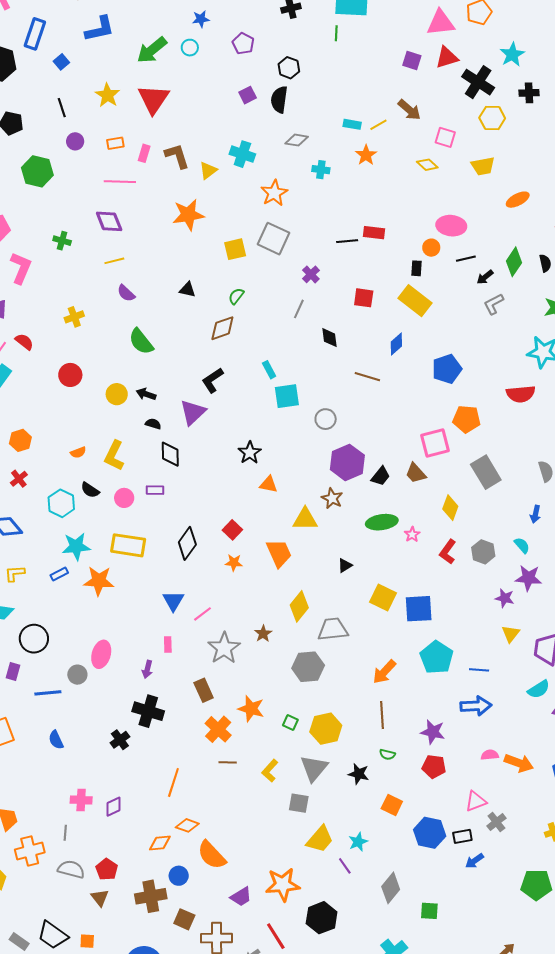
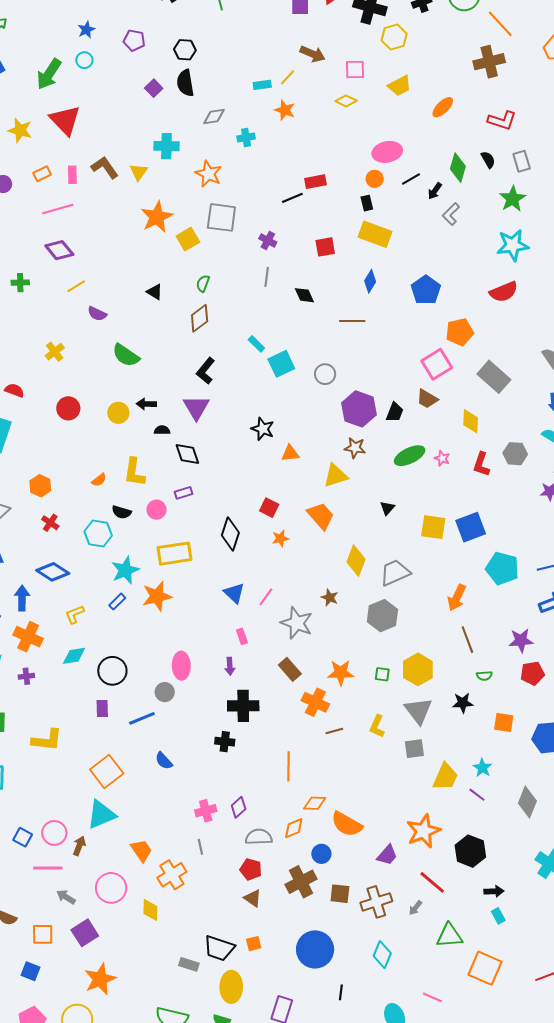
orange star: (188, 215) -> (157, 217), moved
black triangle: (188, 290) -> (155, 292), turned 36
black cross: (120, 740) -> (225, 742), turned -30
gray semicircle: (71, 869) -> (259, 837), moved

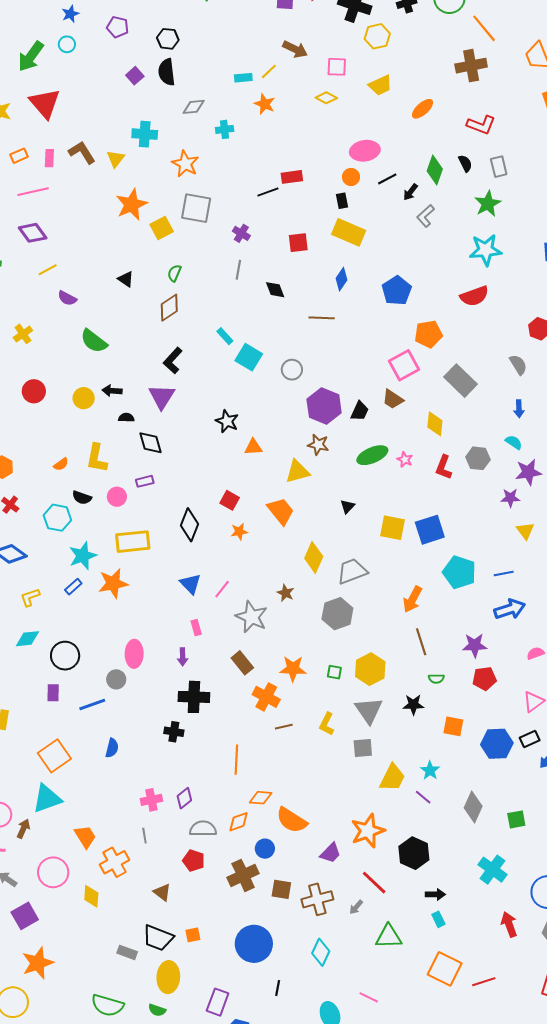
cyan square: (281, 364) -> (249, 357), turned -36
blue semicircle: (164, 761) -> (112, 748), turned -126
brown triangle: (253, 898) -> (162, 892), moved
orange square: (485, 968) -> (445, 969), moved

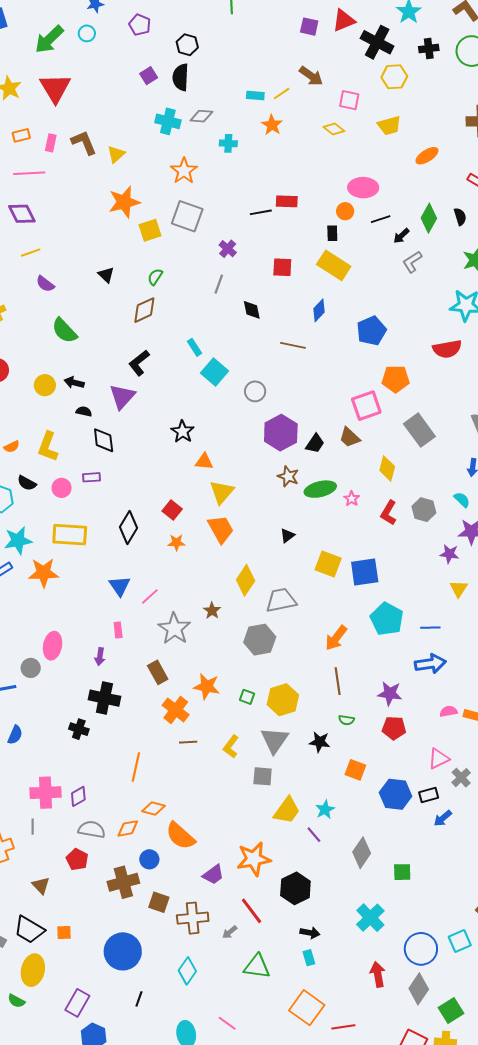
cyan cross: (145, 134) -> (168, 121), moved
brown star: (318, 445) -> (288, 476), moved
yellow triangle: (297, 472) -> (222, 492), moved, turned -44
pink cross: (151, 800) -> (45, 793), size x1.4

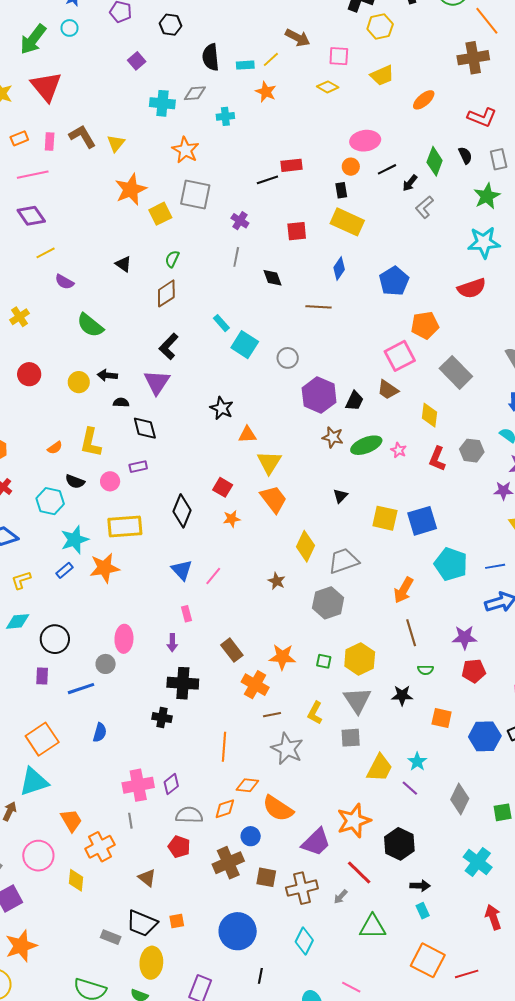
black semicircle: (181, 77) -> (211, 57), moved
gray star: (174, 629) -> (287, 749), moved
purple trapezoid: (213, 875) -> (316, 842), size x1.4

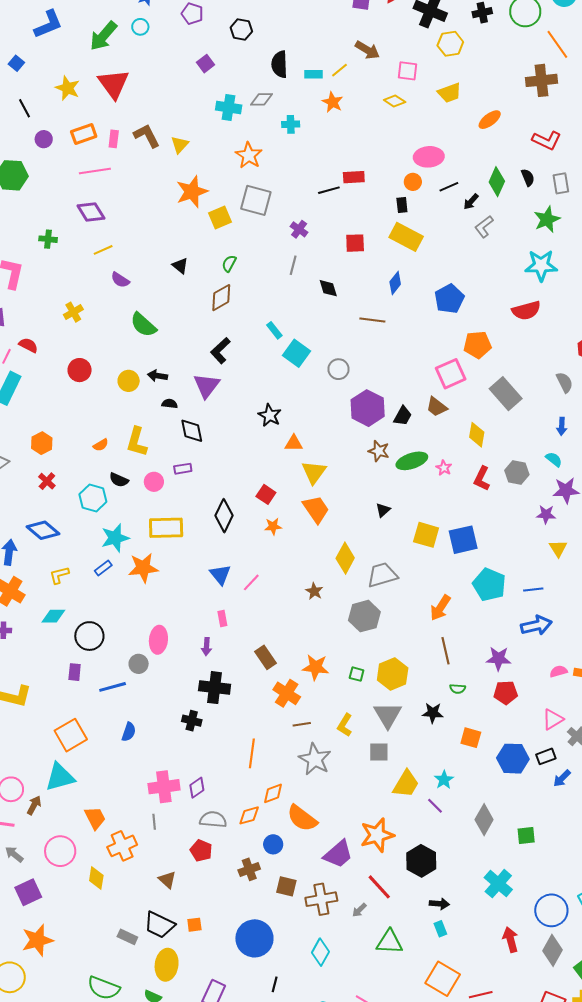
orange rectangle: (19, 138) -> (84, 134), size x1.4
orange diamond: (247, 785) -> (273, 793), turned -30
brown cross: (228, 863) -> (249, 869), size x0.7

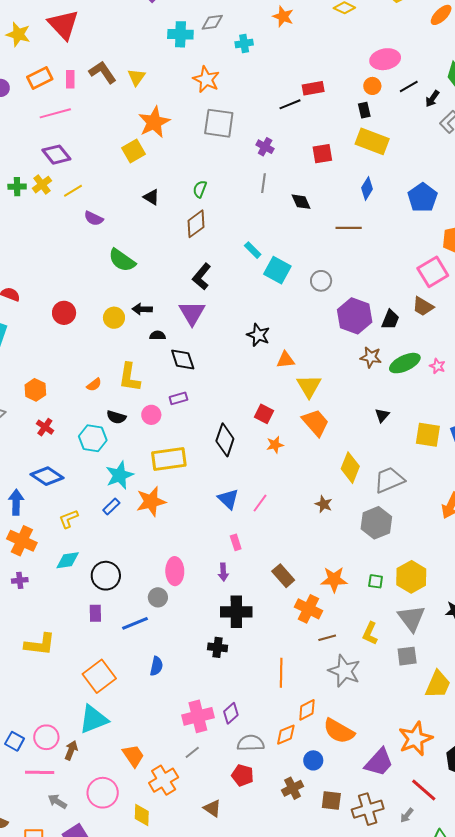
yellow square: (220, 218) -> (134, 151), moved
yellow cross: (73, 312) -> (42, 185), moved
gray line: (154, 822) -> (192, 752), turned 63

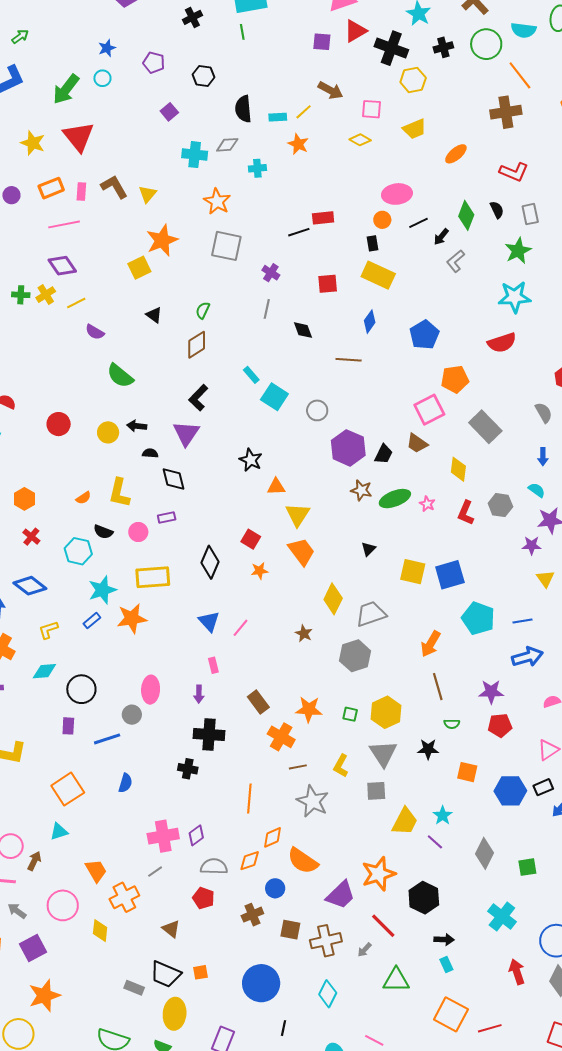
cyan triangle: (93, 719) -> (59, 832), size x0.6

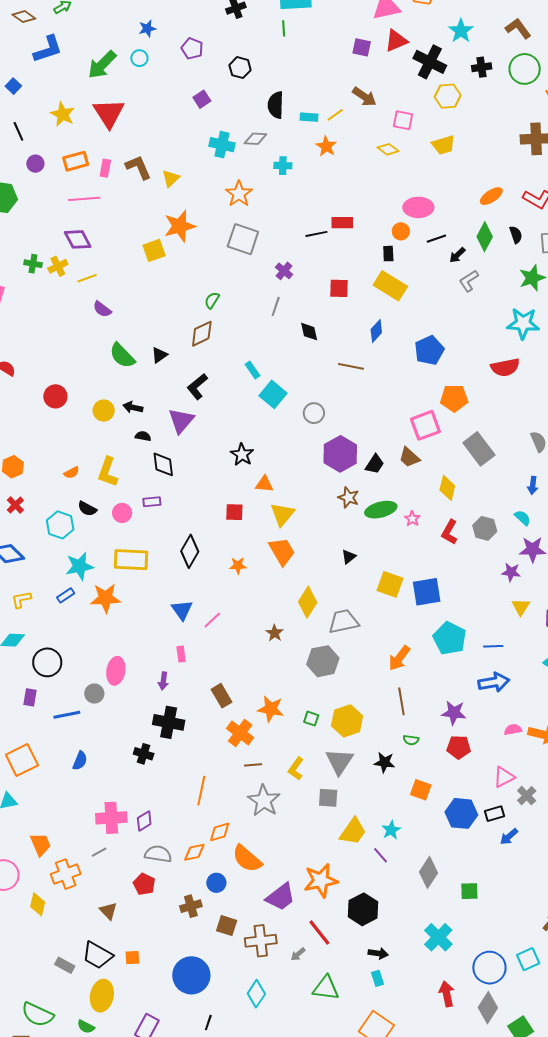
orange ellipse: (456, 154) -> (491, 196), moved
black triangle: (154, 315) -> (159, 355), moved, turned 42
red square: (251, 539) -> (234, 512), moved, turned -36

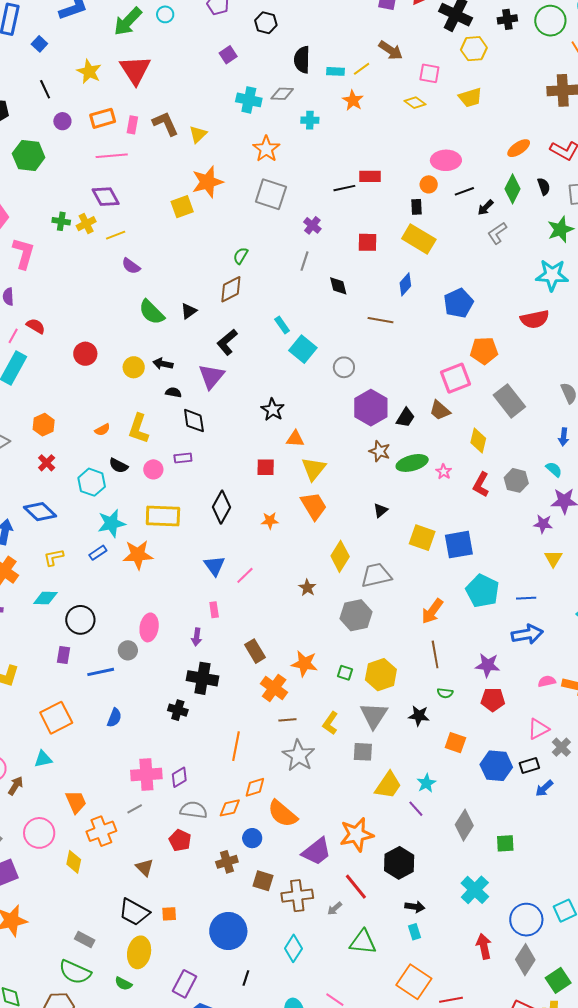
gray rectangle: (65, 965) -> (85, 939), moved

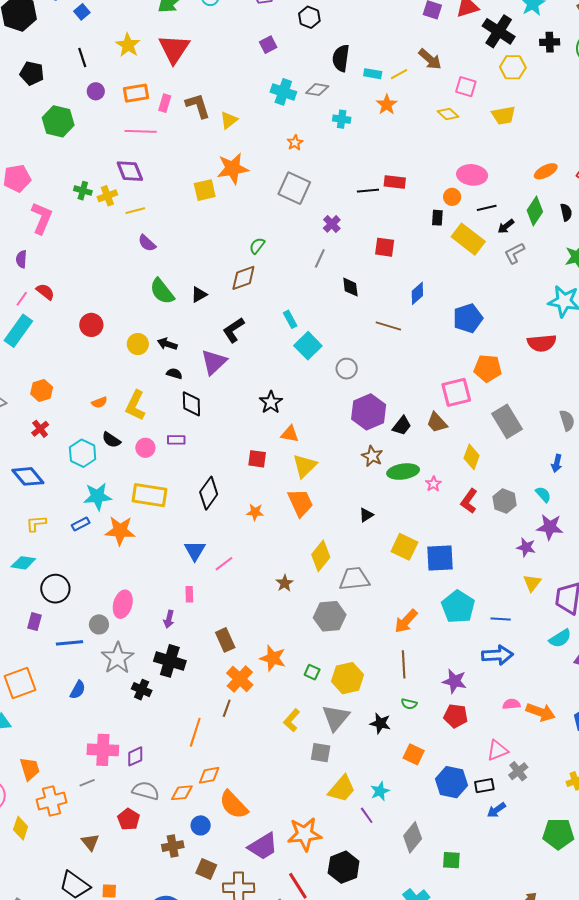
orange star: (266, 149) -> (295, 143), size x0.6
yellow rectangle: (419, 239) -> (468, 239), moved
brown line: (287, 720) -> (227, 708), moved, turned -72
gray star: (299, 755) -> (118, 658), moved

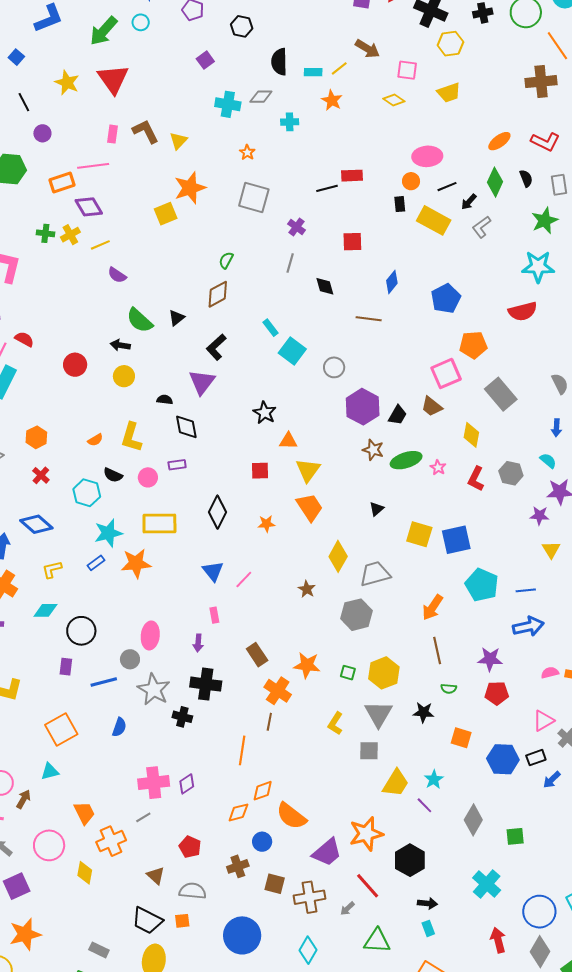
orange rectangle: (136, 93) -> (62, 183), moved
black arrow: (167, 344) -> (120, 345), moved
gray semicircle: (146, 791) -> (193, 891), moved

